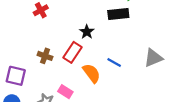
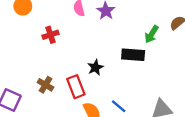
red rectangle: (73, 52) -> (76, 87), turned -66

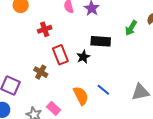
black rectangle: (133, 55) -> (101, 41), moved
red rectangle: (76, 87) -> (60, 55), moved

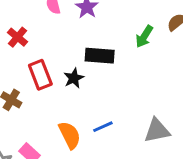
red cross: (45, 29) -> (18, 37), turned -32
blue line: (103, 90) -> (103, 127), turned -64

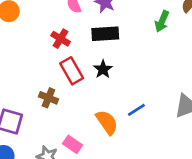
red cross: (18, 37) -> (61, 39), moved
black rectangle: (100, 56) -> (105, 34), moved

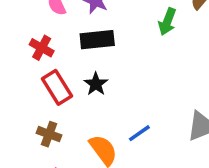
brown cross: (48, 98) -> (49, 134), moved

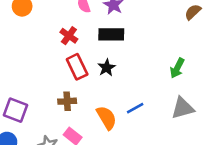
green arrow: (167, 22) -> (177, 68), moved
brown cross: (49, 134) -> (67, 101), turned -30

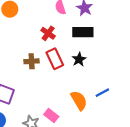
brown cross: (67, 101) -> (32, 61), moved

